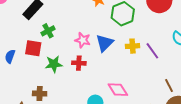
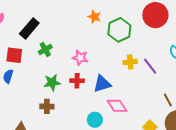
blue triangle: (105, 43) -> (102, 84), moved, turned 30
red square: (33, 48) -> (14, 55), moved
brown cross: (40, 94) -> (47, 106), moved

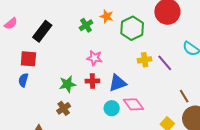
green cross: (45, 49) -> (86, 25), moved
brown cross: (47, 106) -> (64, 108), turned -32
cyan circle: (95, 120) -> (112, 108), moved

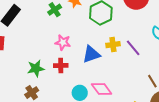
blue triangle: (118, 83) -> (91, 54), moved

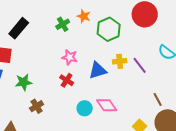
red cross: (61, 65) -> (67, 80), turned 32
green star: (36, 68) -> (24, 82), moved

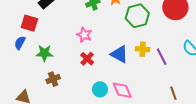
pink star: (70, 57) -> (84, 35), moved
blue triangle: (98, 70) -> (119, 54), turned 36

